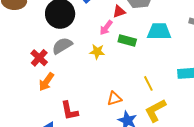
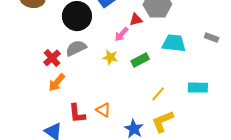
green rectangle: (127, 40) -> (140, 60), moved, turned -48
yellow line: (148, 83) -> (158, 94), turned 63
orange triangle: (114, 99) -> (103, 110), moved, turned 42

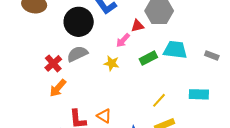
gray rectangle: (212, 38) -> (212, 55), moved
green rectangle: (140, 60) -> (148, 58), moved

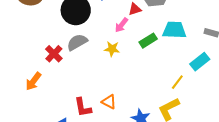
orange arrow: (58, 88) -> (33, 81), moved
cyan rectangle: (199, 94) -> (200, 62), moved, turned -36
yellow line: (159, 100) -> (177, 82), moved

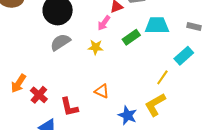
red cross: (54, 54) -> (39, 95), moved
orange triangle: (109, 102) -> (102, 91), moved

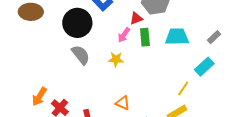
gray rectangle: (194, 26) -> (214, 37), turned -56
green rectangle: (131, 37) -> (145, 37), moved, turned -60
gray semicircle: (60, 42) -> (81, 55), turned 85

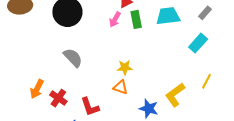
gray semicircle: (81, 55) -> (73, 58), moved
yellow star: (116, 59) -> (125, 68), moved
yellow line: (183, 89) -> (206, 81), moved

